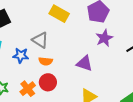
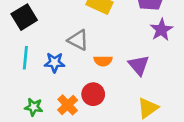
orange semicircle: (46, 61) -> (103, 61), moved
purple triangle: (85, 63) -> (139, 65), turned 36

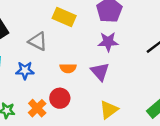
purple star: (161, 30) -> (108, 42), moved, turned 30
gray triangle: (78, 40) -> (38, 41), moved

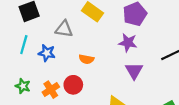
gray triangle: (38, 41) -> (64, 29), turned -30
purple triangle: (100, 72) -> (134, 71), moved

